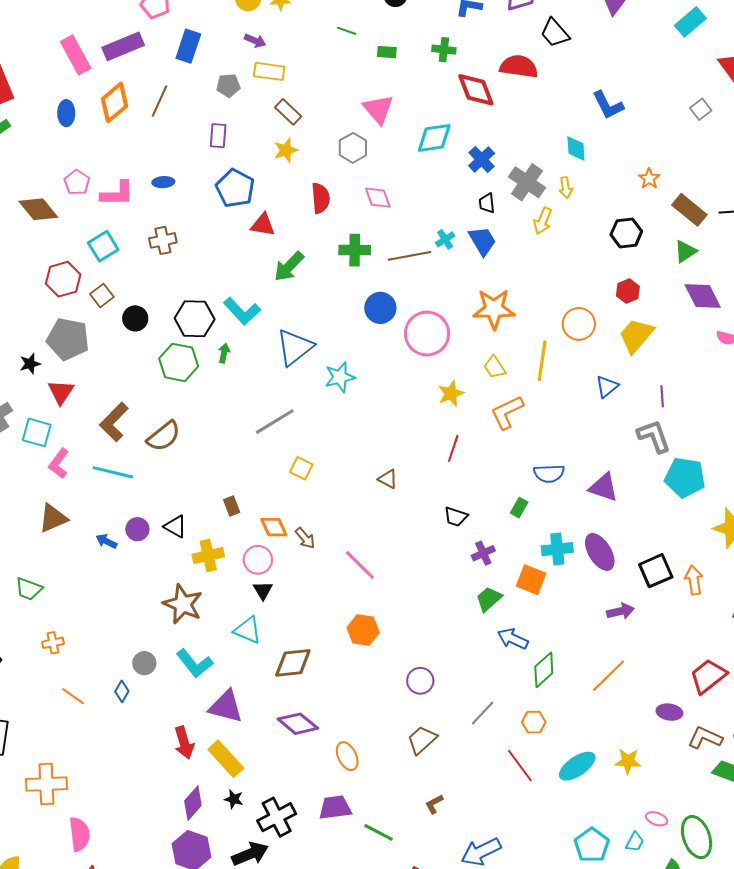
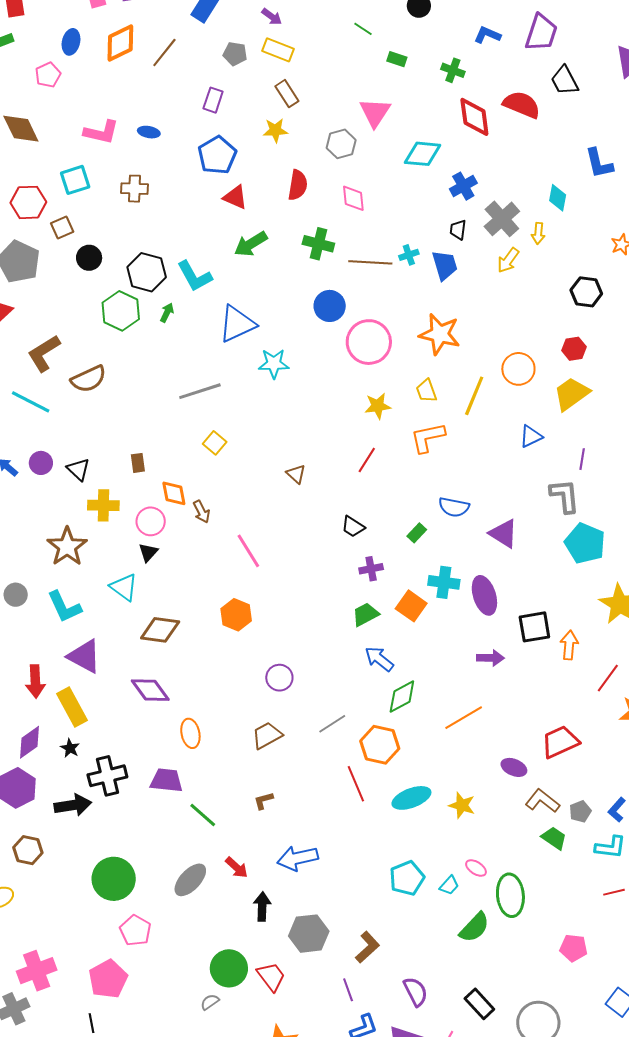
pink pentagon: (77, 182) -> (48, 75), moved
orange hexagon: (534, 722) -> (380, 745), size x1.6

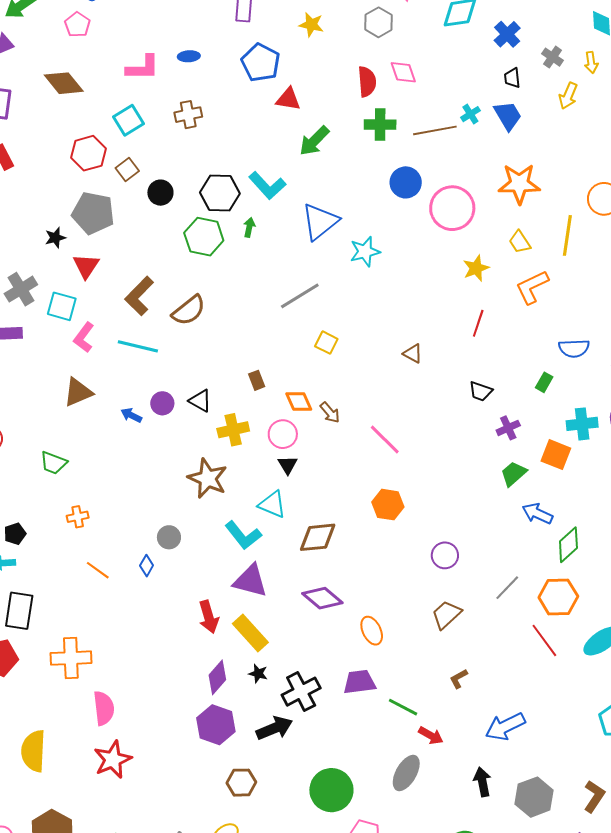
yellow star: (275, 130) -> (311, 25), turned 30
red semicircle: (298, 185) -> (367, 82), moved
gray cross: (502, 219) -> (552, 57), size x0.6
cyan L-shape: (64, 607) -> (243, 535), moved
red arrow: (237, 867) -> (431, 736), moved

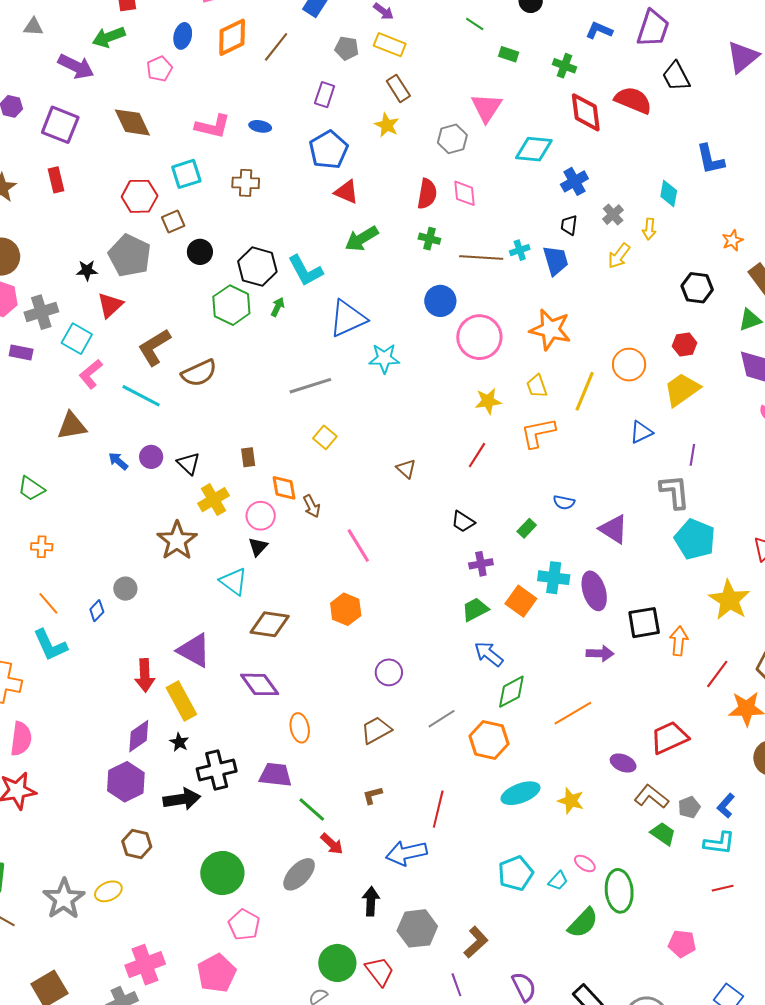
green cross: (380, 125) -> (429, 239), size x0.7
blue semicircle: (574, 348) -> (564, 502), size x0.7
yellow cross: (233, 430) -> (213, 500), turned -32
cyan L-shape: (243, 535) -> (50, 645), moved
red line: (544, 640) -> (438, 809), moved, turned 36

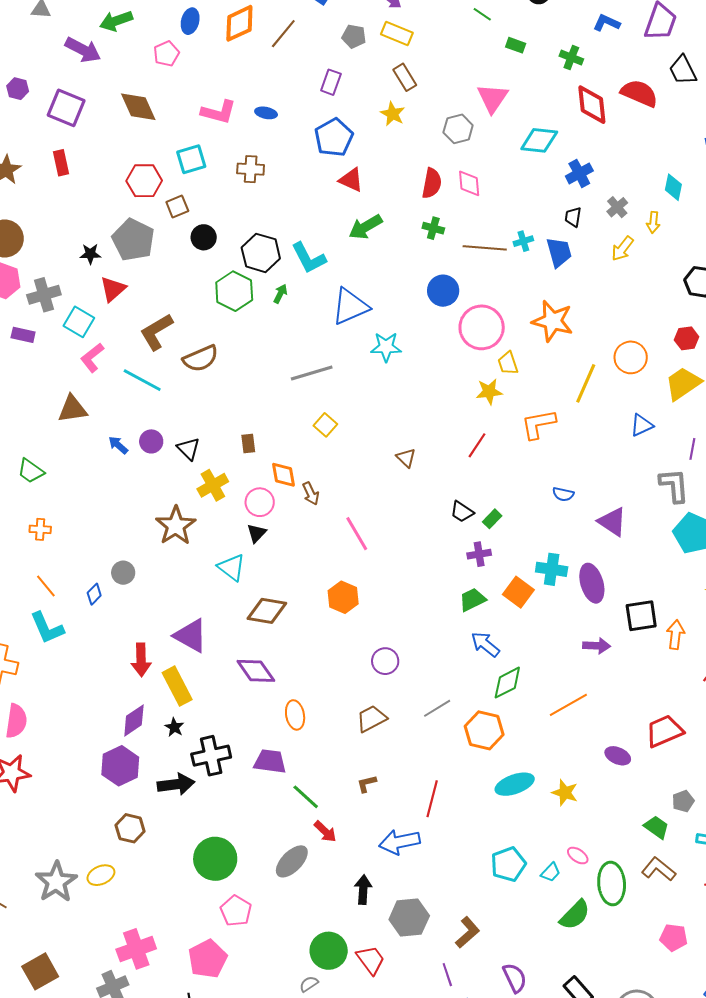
yellow trapezoid: (537, 386) -> (508, 363), moved
green rectangle: (527, 528) -> (492, 519), moved
brown L-shape: (651, 797) -> (659, 869), moved

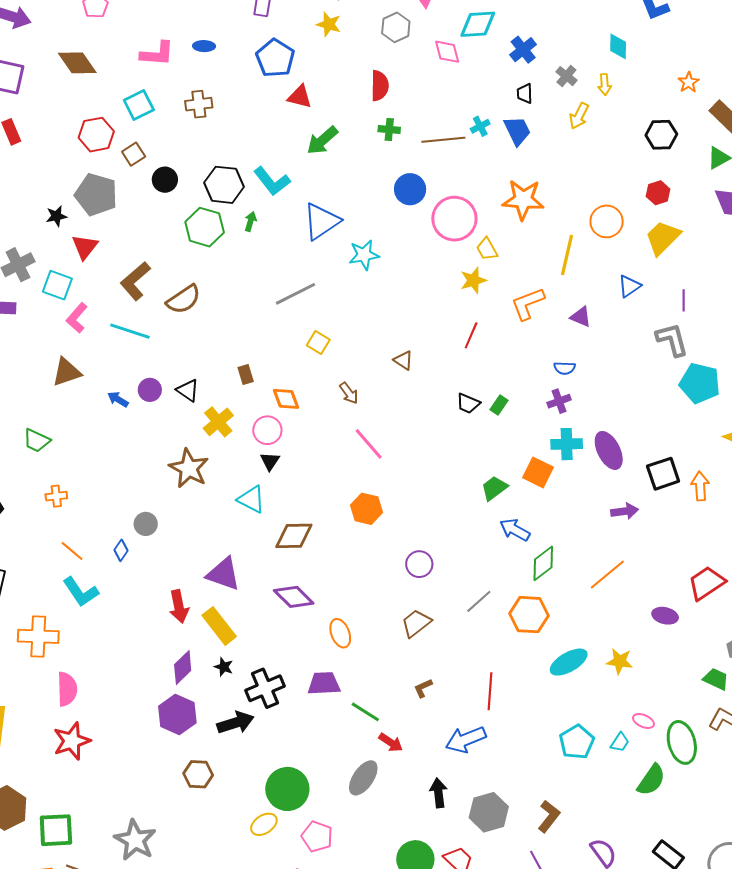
pink diamond: (469, 183) -> (447, 52), moved
brown arrow: (311, 494) -> (349, 393), moved
purple triangle: (612, 522) -> (581, 317), moved, size x0.7
purple cross: (479, 554) -> (559, 401), moved
yellow ellipse: (101, 875) -> (264, 824), moved

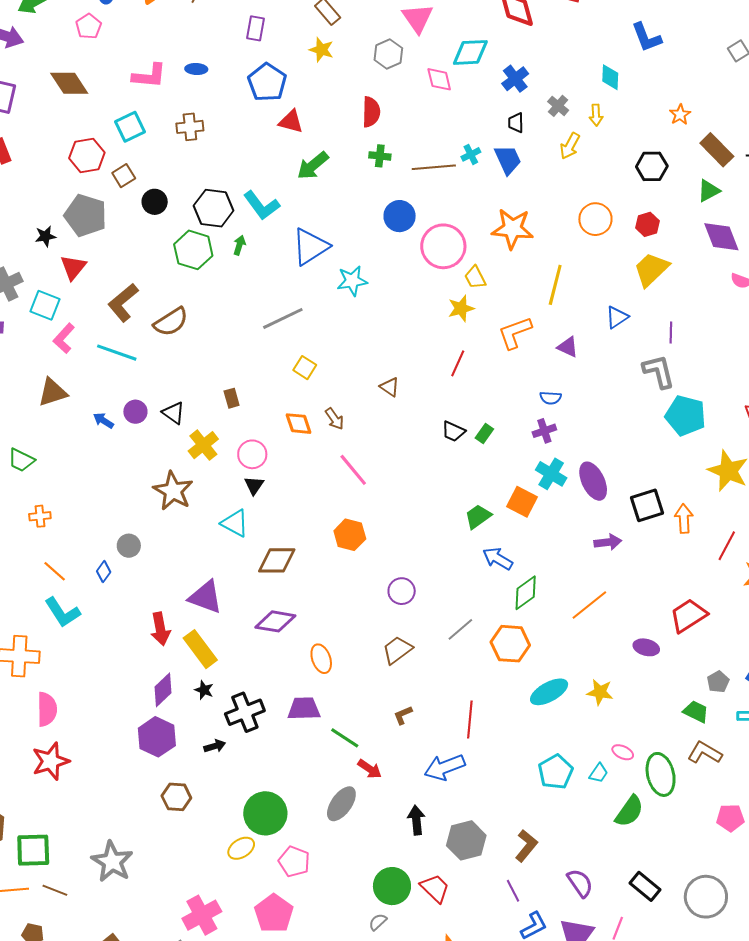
orange circle: (607, 221) -> (595, 219), moved
orange diamond: (286, 399) -> (298, 424), moved
cyan cross: (567, 444) -> (551, 474), turned 32
purple diamond: (294, 597) -> (275, 621), turned -36
black arrow: (235, 723) -> (215, 746), size x0.6

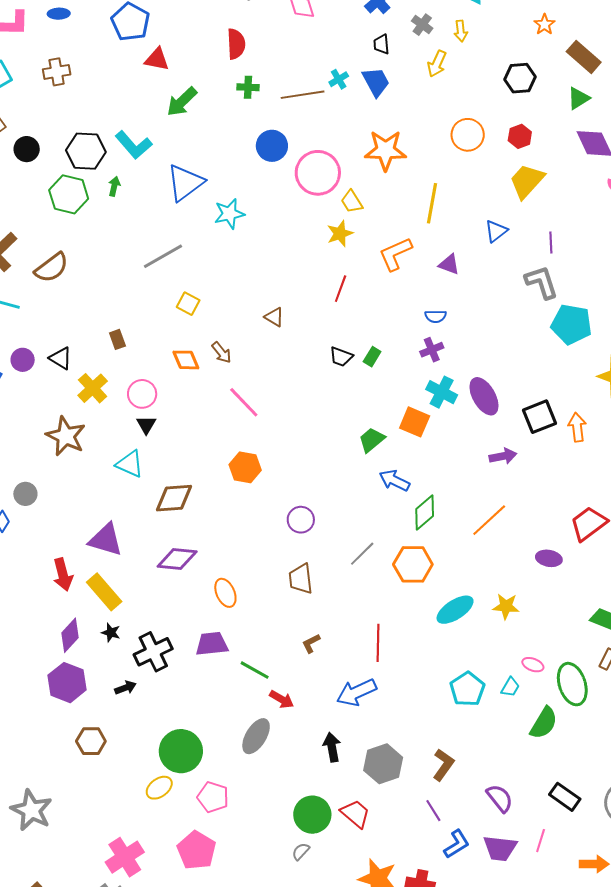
brown trapezoid: (397, 650) -> (301, 579), turned -56

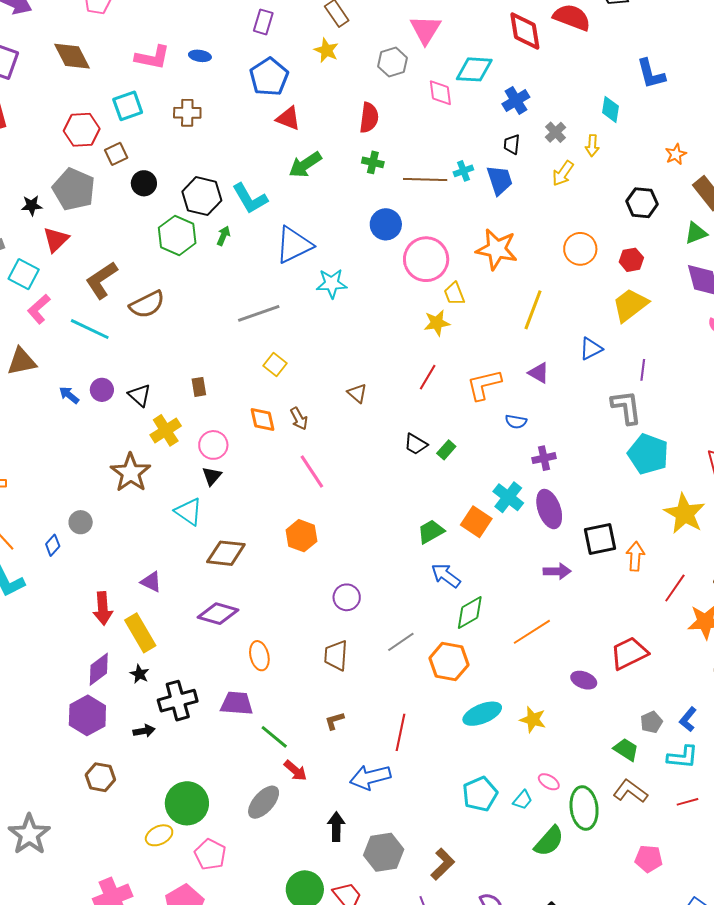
orange L-shape: (395, 254) -> (484, 385), moved
purple cross: (432, 350) -> (544, 458), moved
purple triangle: (106, 540) -> (151, 582), size x0.6

